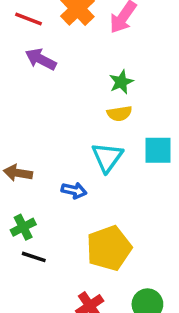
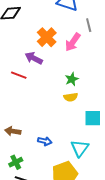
red line: (28, 19) -> (19, 75), moved
purple arrow: (41, 59) -> (34, 58), moved
cyan triangle: (107, 157) -> (80, 148), moved

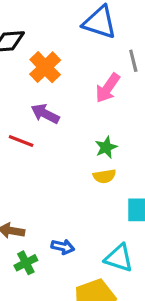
orange cross: (47, 37) -> (45, 67), moved
cyan triangle: (80, 148) -> (119, 258), turned -48
green cross: (16, 162) -> (26, 263), moved

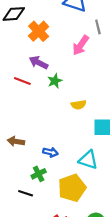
green star: (106, 147) -> (55, 81), moved
green cross: (26, 263) -> (39, 174), moved

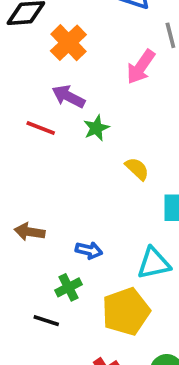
yellow semicircle: (79, 105) -> (137, 169), turned -128
cyan triangle: (88, 160) -> (154, 263), turned -30

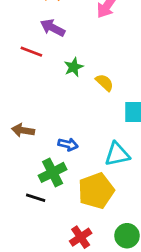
green star: (96, 128) -> (74, 67), moved
green cross: (68, 287) -> (53, 172), size x1.4

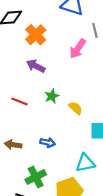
red line: (31, 52) -> (20, 102), moved
blue arrow: (68, 144) -> (48, 143), moved

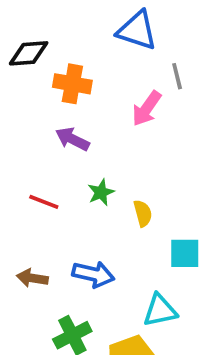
orange cross: (36, 35) -> (72, 84), turned -36
yellow semicircle: (76, 108) -> (143, 213), turned 32
blue arrow: (48, 143) -> (93, 274), size x1.5

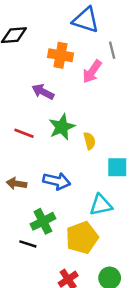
orange cross: (72, 84) -> (61, 55), moved
green star: (101, 192) -> (62, 127), size x1.5

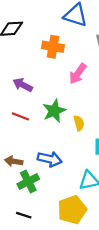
pink arrow: (92, 72) -> (78, 74), moved
purple arrow: (43, 92) -> (23, 85), moved
green cross: (43, 221) -> (28, 182), moved

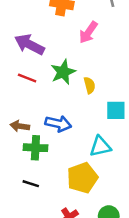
purple arrow: (23, 85) -> (29, 44), size x1.4
green cross: (28, 182) -> (35, 148), turned 30

